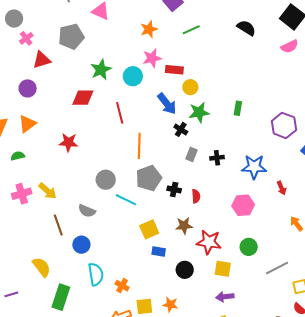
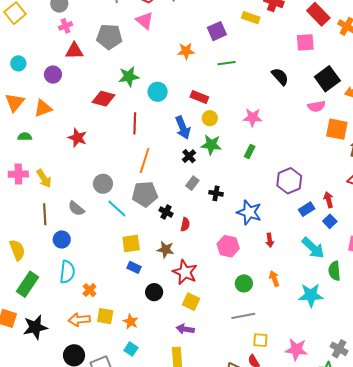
pink star: (152, 58) -> (253, 117), moved
green circle: (249, 247) -> (244, 283), moved

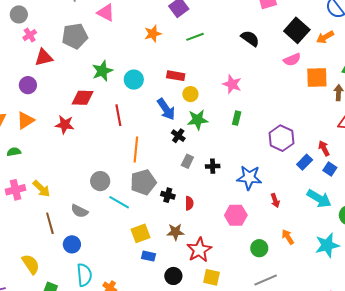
pink star: (253, 117) -> (232, 84), turned 30
red star: (77, 138) -> (65, 125), moved
red star: (185, 272) -> (199, 250), turned 30

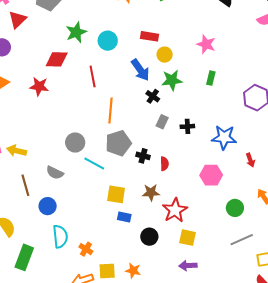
red triangle: (44, 57) -> (17, 19), turned -30
yellow arrow: (41, 189) -> (17, 151), turned 150
yellow square: (140, 233) -> (116, 194), turned 30

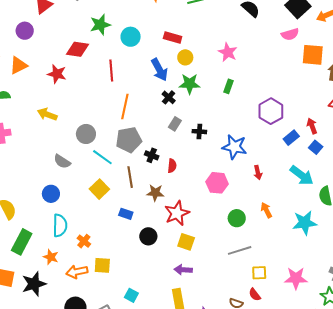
yellow arrow: (17, 151) -> (47, 114), moved
brown line: (25, 185) -> (130, 177), moved
yellow square: (116, 194) -> (99, 189), moved, turned 30
orange star: (133, 271) -> (51, 257), moved

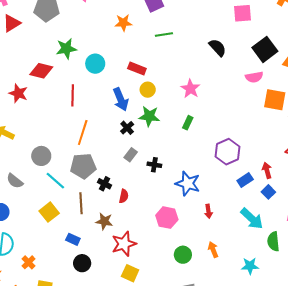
cyan star: (305, 223) -> (250, 266), size x0.7
black circle: (148, 236) -> (82, 263), moved

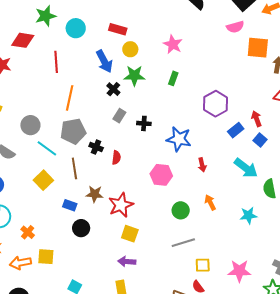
brown star: (104, 221) -> (95, 194), moved

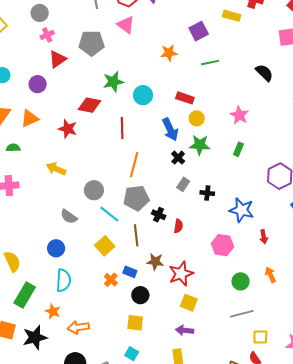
orange cross: (28, 232) -> (111, 280), moved
yellow square: (46, 257) -> (135, 323), moved

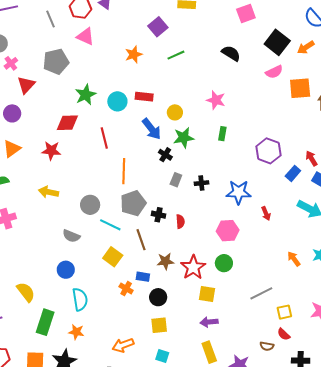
red rectangle: (185, 98) -> (144, 97), moved
orange arrow: (270, 275) -> (294, 259), moved
green circle: (241, 281) -> (224, 263), moved
orange arrow: (78, 327) -> (123, 345), moved

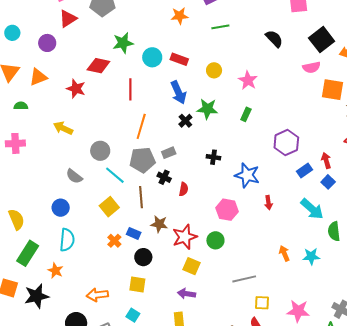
yellow circle: (175, 112) -> (214, 70), moved
gray rectangle: (176, 180) -> (169, 153), moved, turned 32

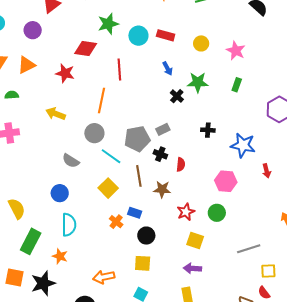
blue arrow: (178, 92) -> (168, 68), size x0.6
orange line: (141, 126) -> (101, 101), moved
brown star: (159, 224) -> (162, 189), moved
red star: (185, 237) -> (186, 212), size x0.7

